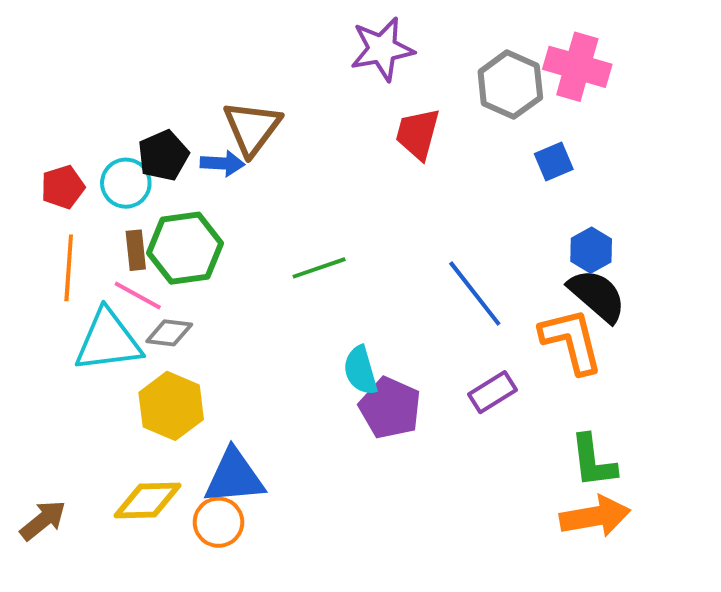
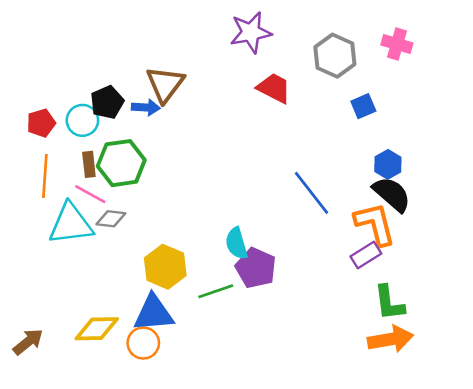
pink cross: (577, 67) -> (397, 44), moved, size x0.7
red trapezoid: (418, 134) -> (274, 88), turned 102
green line: (319, 268) -> (216, 291), moved
purple rectangle: (493, 392) -> (366, 255), moved
yellow hexagon: (171, 406) -> (165, 267), moved

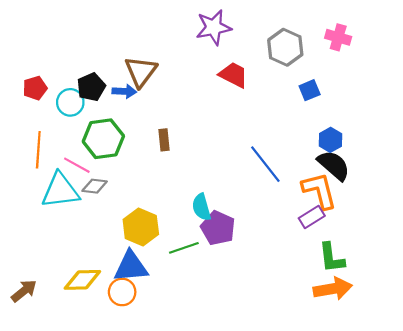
red pentagon: (41, 123) -> (35, 88), moved
brown rectangle: (89, 164) -> (164, 140), moved

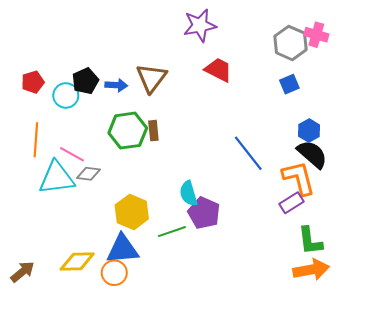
gray hexagon: (285, 47) -> (291, 43), moved
brown triangle: (141, 72) -> (151, 78), moved
green hexagon: (103, 139) -> (128, 131), moved

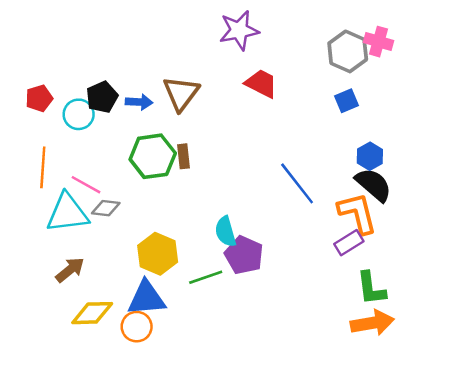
brown arrow: (23, 272) -> (70, 270), moved

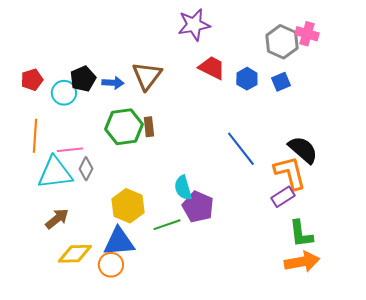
blue hexagon: (370, 156) -> (247, 79), moved
pink line: (86, 185) -> (70, 150), turned -35
gray diamond: (106, 208) -> (86, 169), turned -70

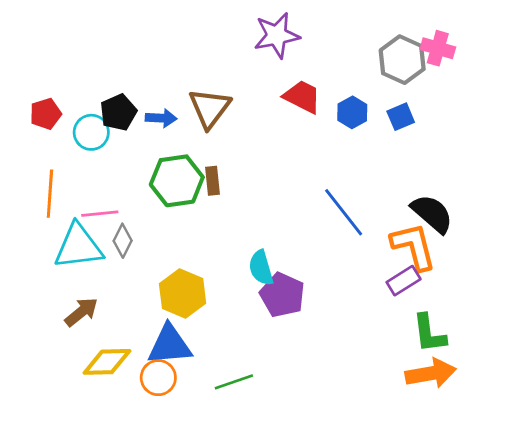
green line: (167, 225) -> (234, 382), moved

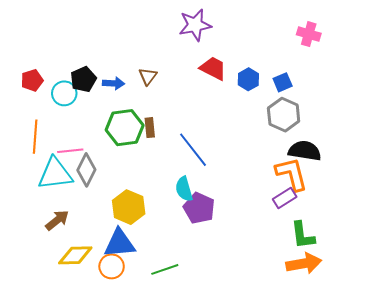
gray hexagon: (402, 60) -> (284, 115), moved
brown triangle: (210, 108) -> (148, 76), size x0.6
blue line: (344, 212) -> (193, 150), moved
black semicircle: (432, 214) -> (305, 151), turned -32
gray diamond: (123, 241) -> (86, 170), size x1.4

